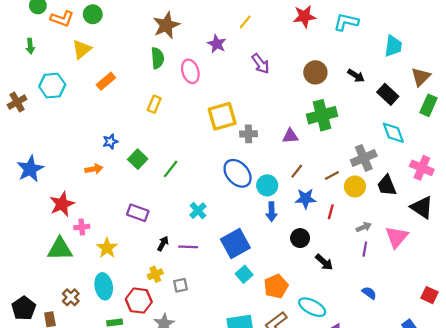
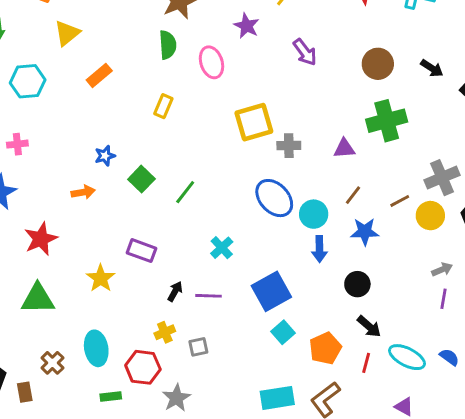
red line: (331, 212) -> (366, 363), moved
pink cross: (82, 227) -> (17, 144), moved
yellow star: (107, 248) -> (101, 278), moved
black arrow: (324, 262) -> (369, 326), moved
cyan ellipse: (312, 307) -> (407, 357), moved

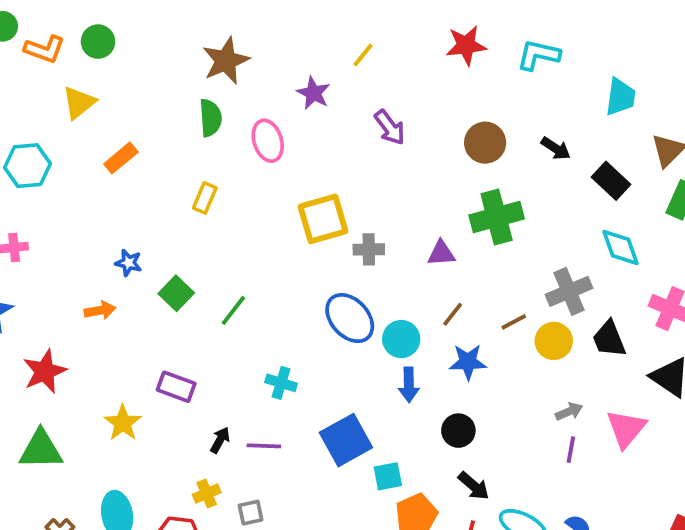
blue star: (105, 156) -> (129, 263), turned 30
cyan cross: (222, 248) -> (281, 383), turned -30
cyan square: (283, 332) -> (388, 476), moved, turned 30

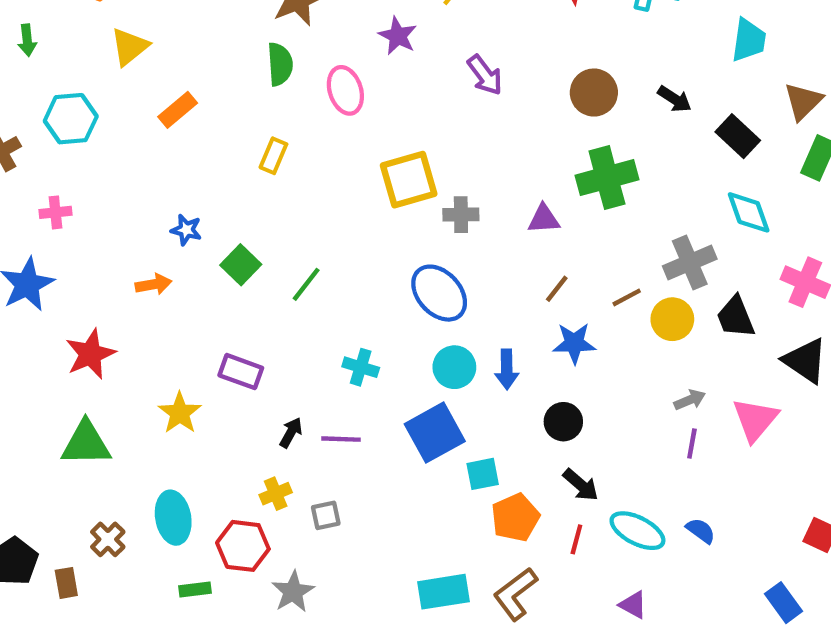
cyan circle: (401, 339) -> (454, 367), moved

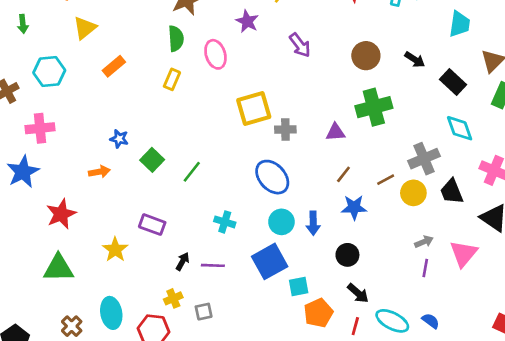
yellow rectangle: (273, 156) -> (172, 79), moved
pink cross: (55, 212) -> (40, 128), size x1.5

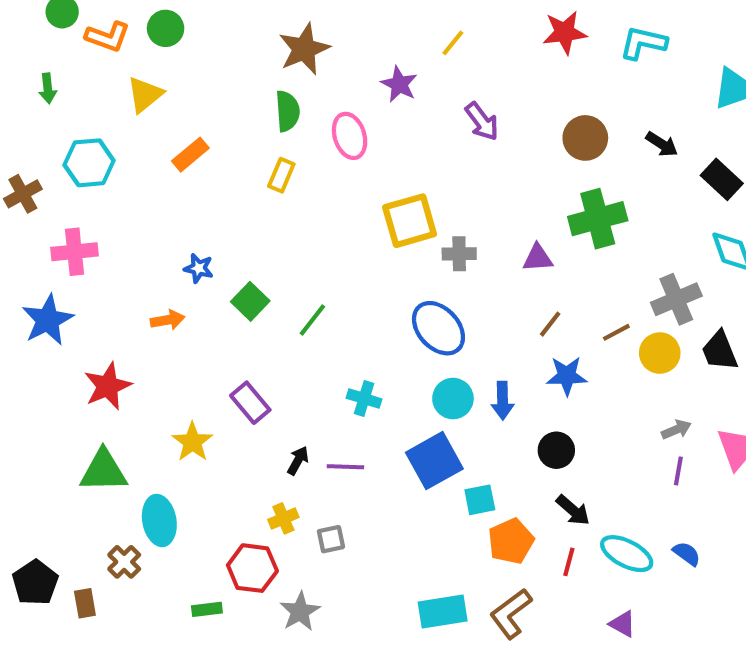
purple rectangle: (152, 225) -> (250, 403), turned 30
cyan ellipse: (111, 313) -> (159, 521), moved

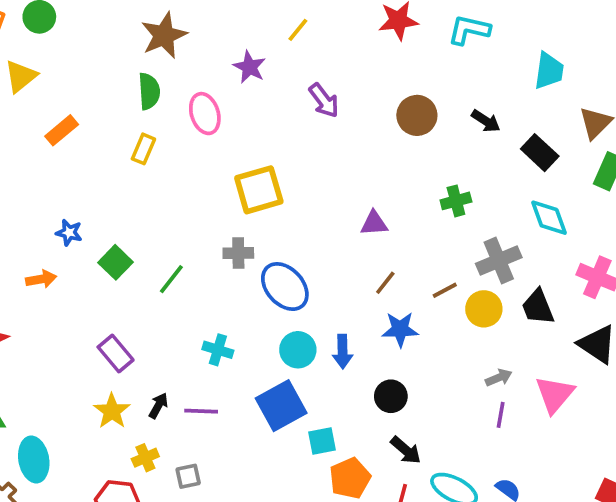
green cross: (598, 219) -> (456, 201), moved, size x0.6
gray cross: (459, 254) -> (238, 253), moved
yellow star: (192, 442) -> (112, 411), moved

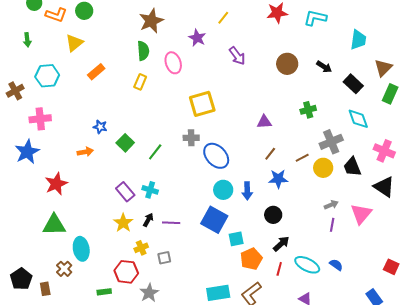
cyan cross: (218, 350) -> (150, 190), moved
blue square: (281, 406) -> (214, 220), turned -32
black arrow: (406, 450) -> (281, 244), turned -84

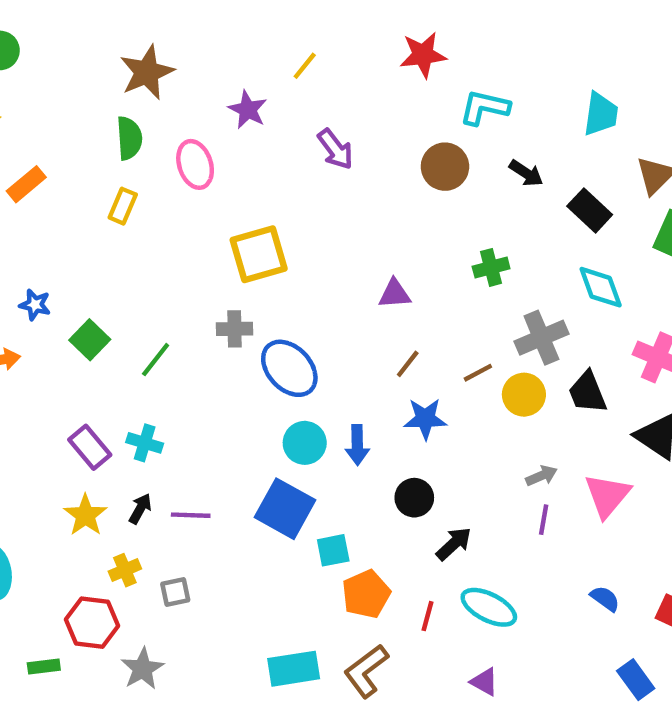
cyan L-shape: (315, 18) -> (484, 107), moved
black arrow: (281, 244) -> (454, 544), moved
blue semicircle: (336, 265) -> (605, 599), moved

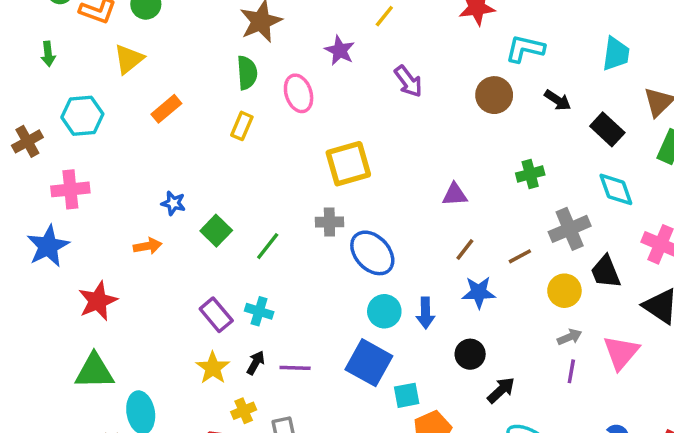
yellow circle: (524, 395) -> (564, 291), moved

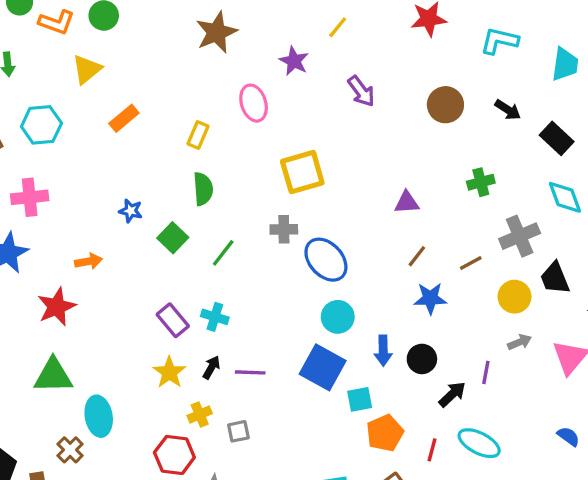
cyan L-shape: (525, 49) -> (499, 41), moved
green semicircle: (247, 73) -> (203, 189), moved
orange arrow: (148, 246) -> (89, 261), moved
blue arrow: (425, 313) -> (383, 351), moved
purple line: (571, 371) -> (486, 372), moved

